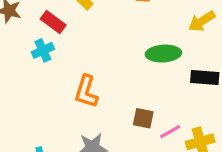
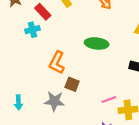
green ellipse: (163, 54) -> (97, 43), moved
brown square: (143, 118) -> (72, 84), moved

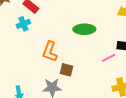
pink line: (109, 100) -> (109, 58), moved

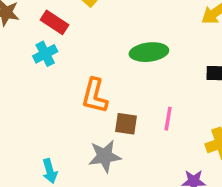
pink line: (109, 58) -> (168, 119), moved, turned -48

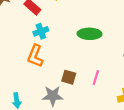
cyan cross: (45, 54) -> (41, 31), moved
orange L-shape: (95, 96) -> (35, 56), moved

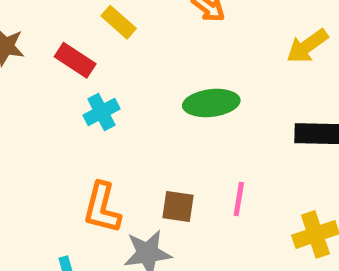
orange L-shape: (35, 56) -> (102, 208), moved

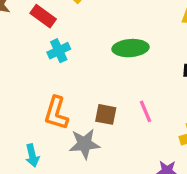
pink line: (239, 199) -> (146, 111), turned -35

